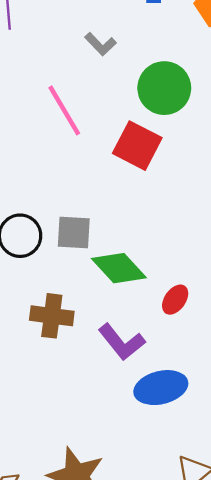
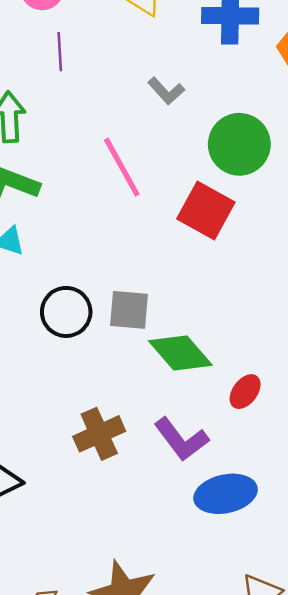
brown cross: (52, 316) -> (99, 434), moved, turned -33

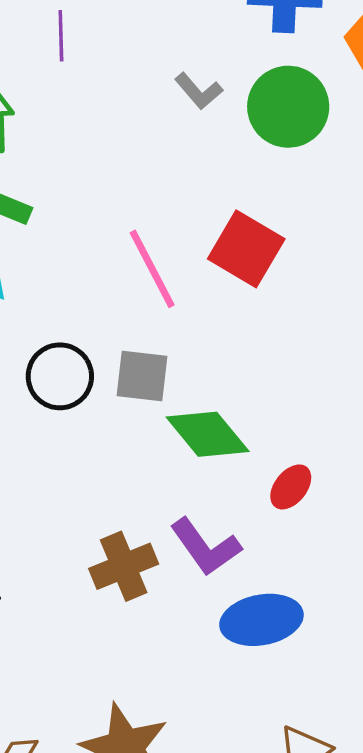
green circle: (239, 144) -> (288, 107), moved
pink line: (122, 167) -> (152, 269), moved
brown cross: (99, 434) -> (124, 566), moved

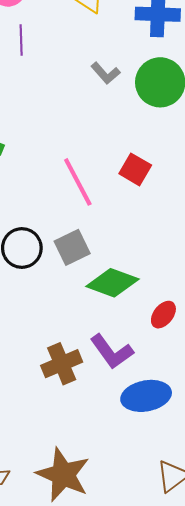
red square: (246, 249) -> (135, 169), size x0.7
gray square: (142, 376) -> (72, 247), turned -32
green diamond: (208, 434) -> (112, 283), turned -30

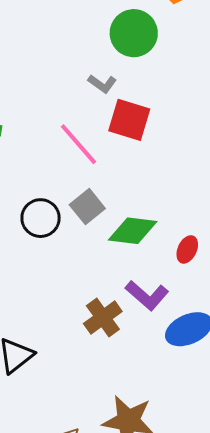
gray L-shape: (105, 73) -> (102, 84), moved
red square: (135, 169) -> (129, 120), size x1.4

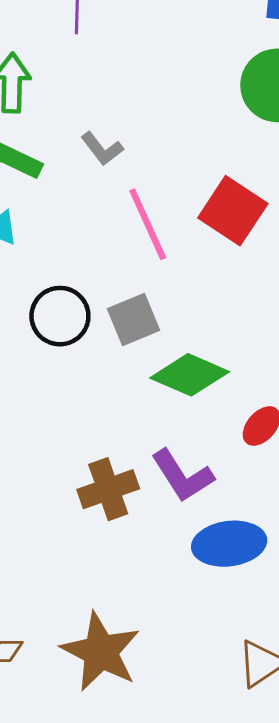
gray L-shape: (102, 84) -> (102, 149), moved

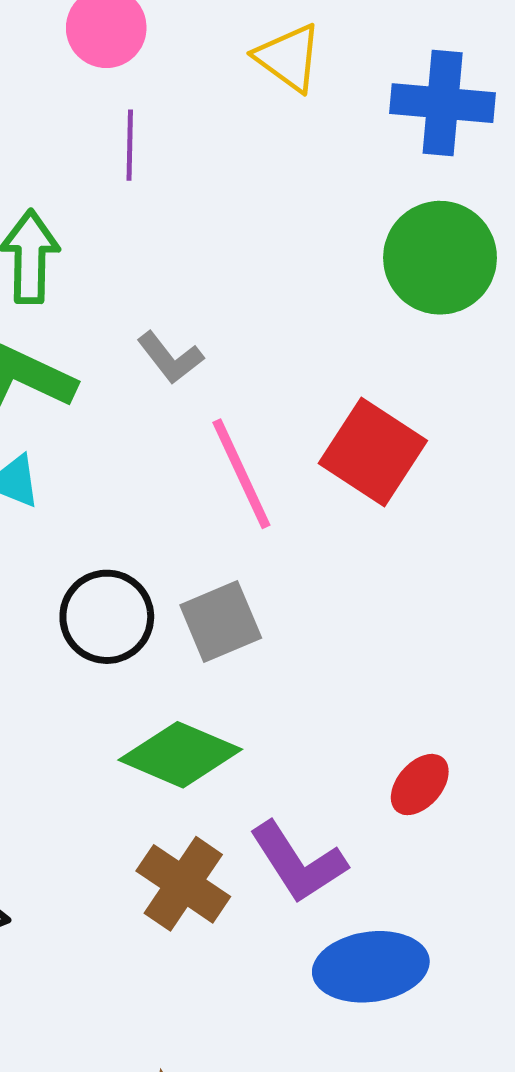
green diamond: (190, 375) -> (180, 755), moved
brown cross: (108, 489) -> (183, 884), turned -36

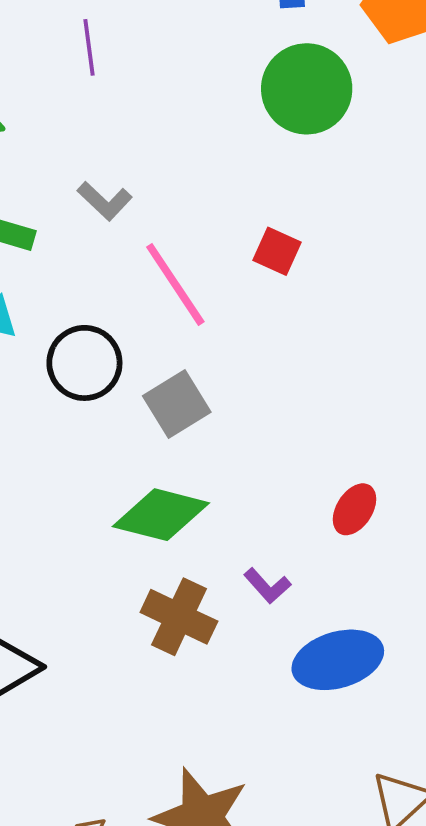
purple line: (130, 145) -> (89, 47), moved
red square: (373, 452) -> (277, 251), size x0.6
black circle: (107, 617) -> (84, 363), moved
purple L-shape: (298, 862) -> (267, 586), size x0.6

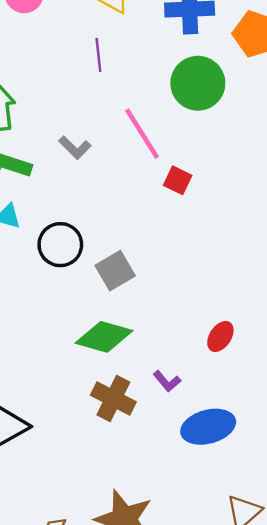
purple line: (89, 47) -> (98, 55), moved
pink line: (175, 284) -> (142, 134), moved

